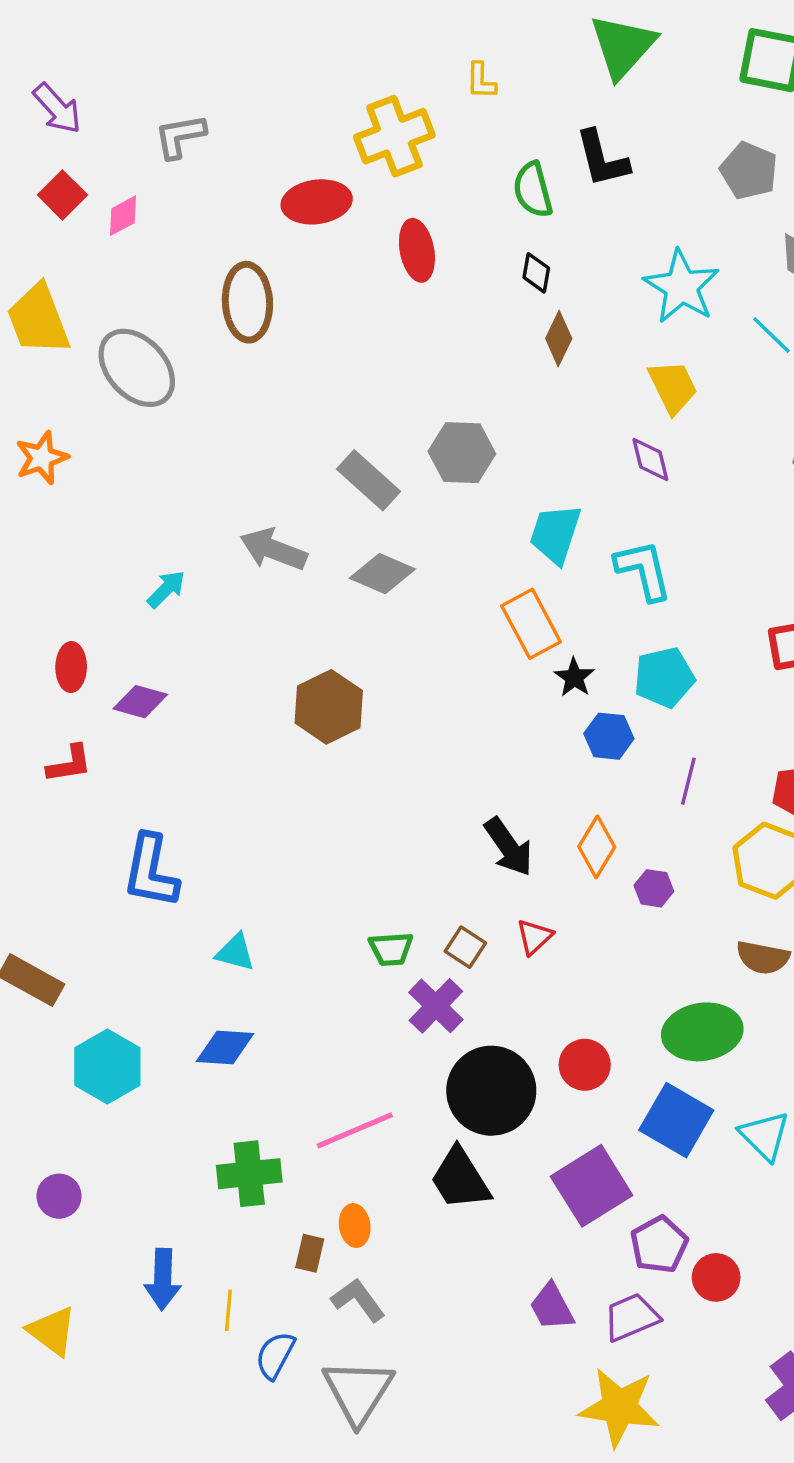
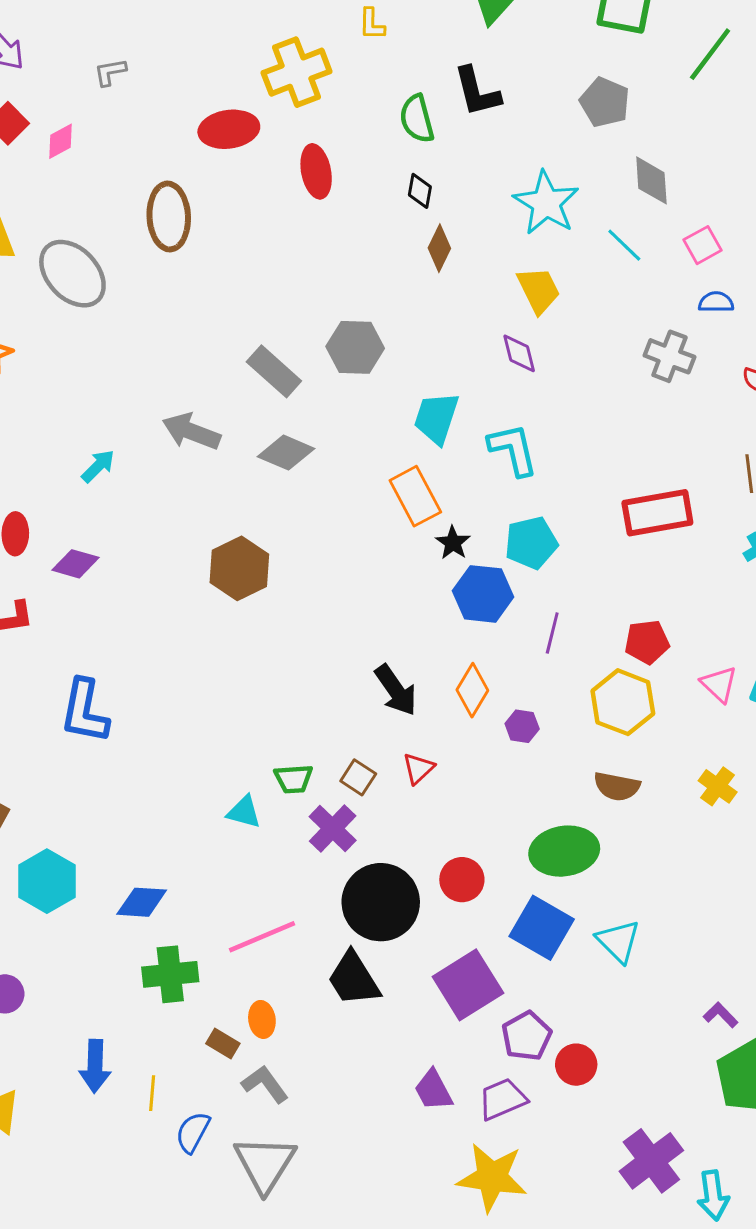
gray L-shape: (180, 136) -> (110, 72), size x0.7
blue hexagon: (609, 736) -> (483, 594), size x1.4
cyan triangle: (235, 952) -> (244, 812), moved
blue diamond: (225, 1047) -> (142, 902), moved
brown rectangle: (310, 1253) -> (223, 1044), turned -72

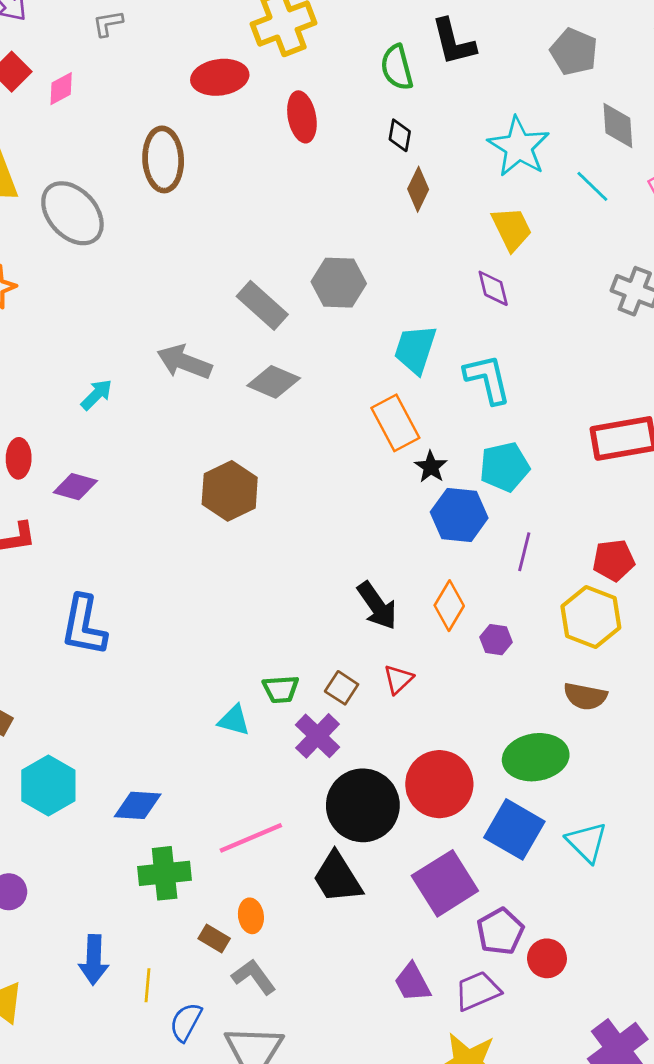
red circle: (462, 880) -> (439, 784), size x1.6

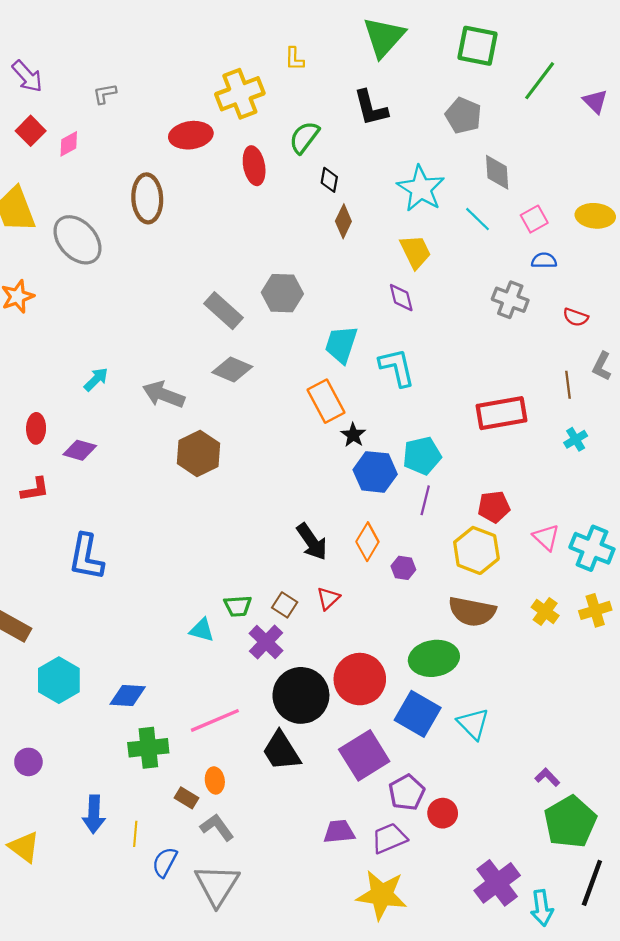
green semicircle: (397, 67) -> (304, 137), moved, turned 52
gray arrow: (184, 362) -> (164, 395), moved
cyan pentagon: (504, 467) -> (422, 456), moved
brown semicircle: (585, 696) -> (472, 611), size x1.4
purple trapezoid: (412, 982) -> (339, 832), turned 112

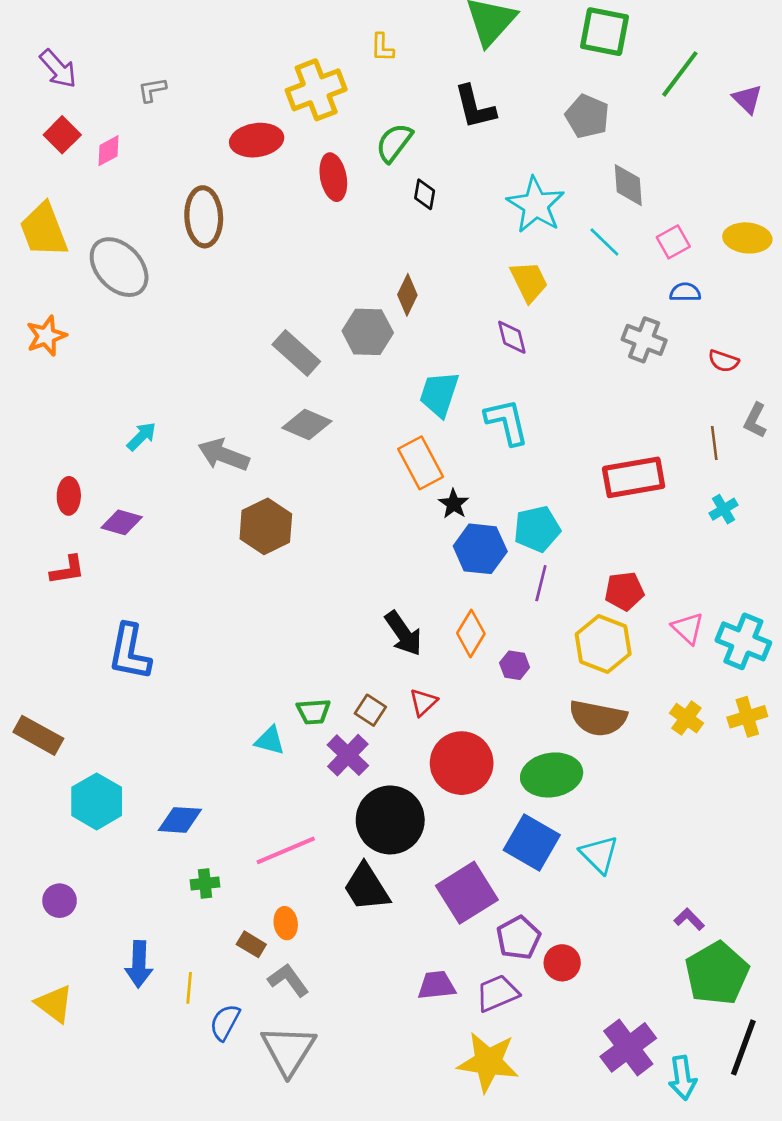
brown diamond: (343, 221) -> (407, 295), moved
red circle: (360, 679) -> (462, 763), moved
green cross: (148, 748) -> (205, 883), size x0.6

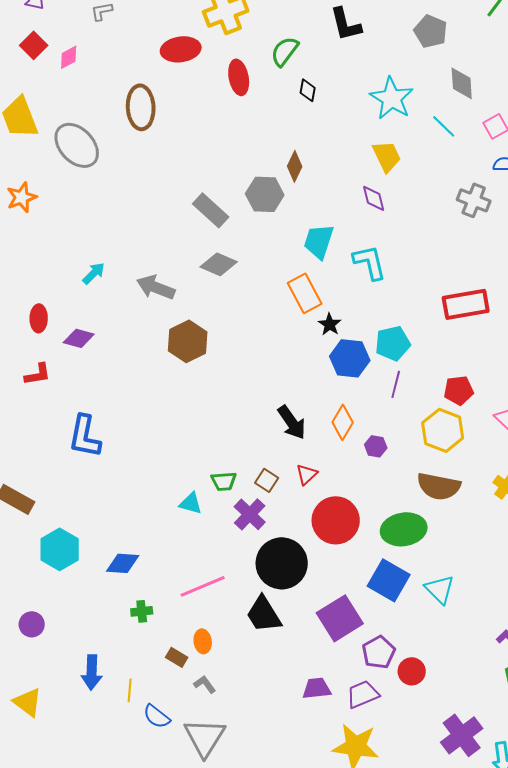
gray L-shape: (288, 980) -> (205, 684), size x0.7
blue semicircle: (225, 1022) -> (157, 716), turned -80

